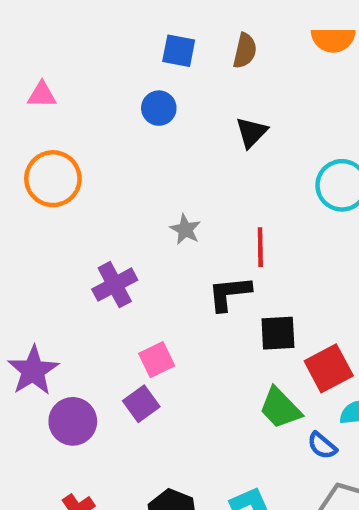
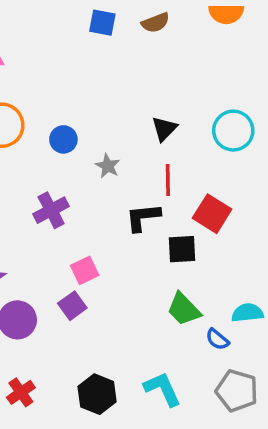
brown semicircle: (245, 51) -> (155, 23), turned 56
blue circle: (159, 108) -> (63, 139), moved
black triangle: (251, 132) -> (164, 129), moved
red square: (329, 368) -> (212, 214), moved, turned -30

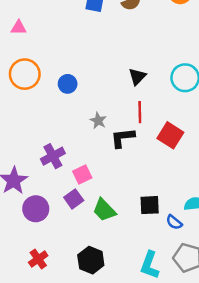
gray star: (108, 166) -> (98, 121), moved
purple cross: (51, 210) -> (53, 156), moved
black square: (182, 249) -> (150, 205), moved
green trapezoid: (184, 309) -> (104, 210), moved
cyan L-shape: (163, 389) -> (150, 265), moved, turned -136

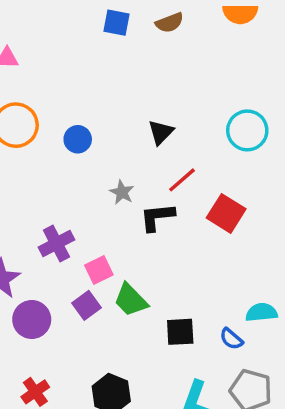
black triangle: (137, 77) -> (161, 132), moved
red line: (140, 112) -> (182, 180), turned 50
black square: (150, 205) -> (180, 332), moved
green trapezoid: (104, 210) -> (131, 300), moved

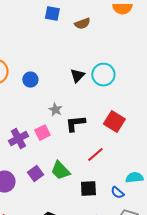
brown semicircle: (170, 23) -> (82, 24), moved
cyan circle: (247, 130) -> (103, 75), moved
red line: (182, 180) -> (95, 155), moved
pink square: (99, 270) -> (42, 133), moved

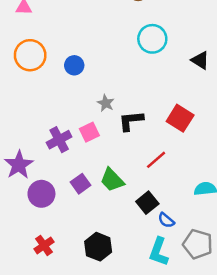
cyan circle: (103, 75) -> (152, 39), moved
black triangle: (77, 76) -> (200, 60), moved, turned -42
black square: (88, 189) -> (147, 203), turned -36
blue semicircle: (117, 193) -> (166, 220), moved

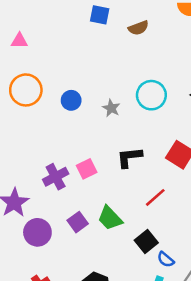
cyan circle: (152, 39) -> (151, 95), moved
gray star: (106, 103) -> (111, 108), moved

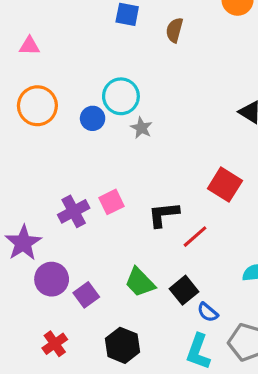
brown semicircle: (138, 28) -> (175, 30), turned 126
cyan circle: (151, 95) -> (121, 96), moved
black L-shape: (129, 157) -> (163, 215), moved
green trapezoid: (110, 218) -> (140, 282), moved
purple square: (78, 222) -> (86, 295), moved

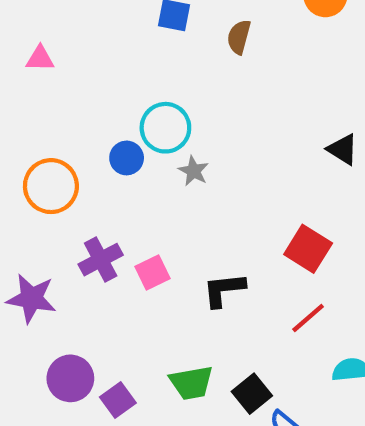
orange circle: (37, 106) -> (51, 186), moved
purple cross: (74, 211) -> (101, 260), moved
red line: (195, 237) -> (308, 318), moved
purple star: (23, 243) -> (31, 298), moved, turned -30
green trapezoid: (140, 282) -> (191, 383), turned -56

